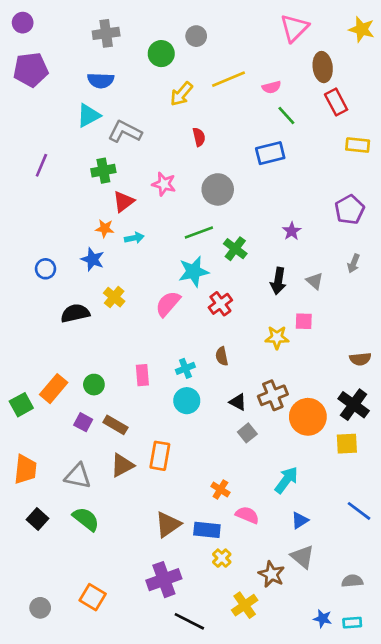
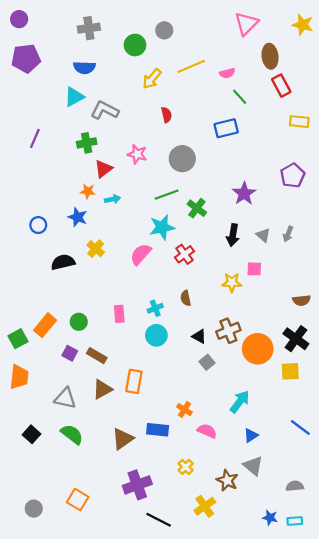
purple star: (292, 231) -> (244, 194), size x1.5
gray arrow: (354, 263) -> (288, 234), moved
orange trapezoid: (25, 469) -> (19, 377), moved
brown triangle: (168, 524) -> (123, 439), moved
blue rectangle: (207, 530) -> (158, 430), moved

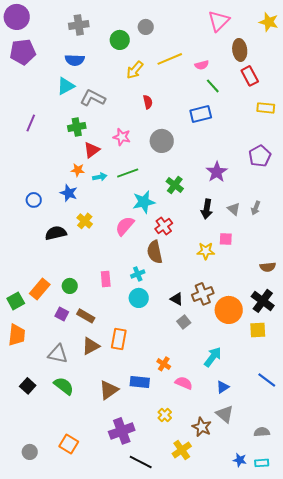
purple circle: (19, 19) -> (17, 17), size x1.6
green line: (167, 195) -> (128, 173), moved
brown semicircle: (186, 298) -> (155, 252), moved, size x1.6

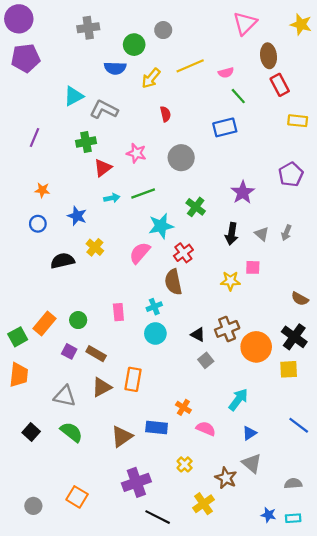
blue semicircle: (75, 60) -> (115, 68), moved
orange star: (78, 170) -> (42, 190), moved
brown semicircle: (268, 267) -> (300, 299), turned 35

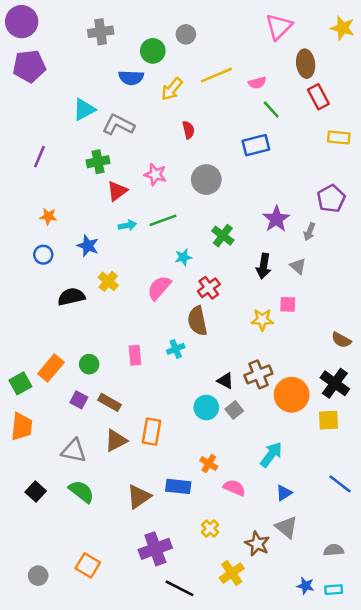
cyan star: (161, 226) -> (183, 257), size x0.6
gray arrow: (286, 233) -> (309, 232), moved
cyan circle: (155, 333) -> (206, 407), moved

